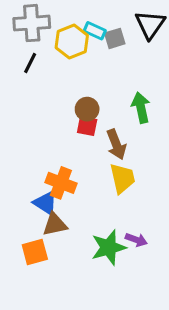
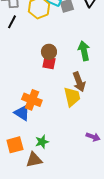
brown arrow: (116, 144) -> (79, 82), moved
brown triangle: (55, 224) -> (34, 160), moved
purple arrow: (136, 240) -> (93, 137), moved
green star: (109, 247) -> (42, 142), moved, size x0.6

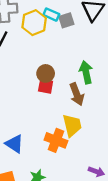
brown arrow: (79, 82) -> (77, 94), moved
orange cross: (32, 100) -> (56, 140), moved

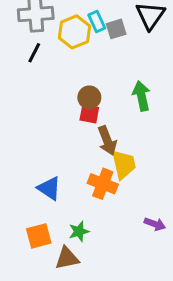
cyan rectangle: (51, 15) -> (97, 21), turned 42
brown arrow: (77, 94) -> (107, 141), moved

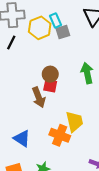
gray square: (116, 29) -> (63, 32), moved
brown arrow: (107, 141) -> (39, 97), moved

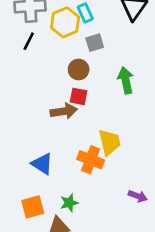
gray square: (63, 32) -> (95, 43), moved
brown circle: (50, 74) -> (79, 70), moved
brown arrow: (39, 97) -> (64, 111), turned -78

